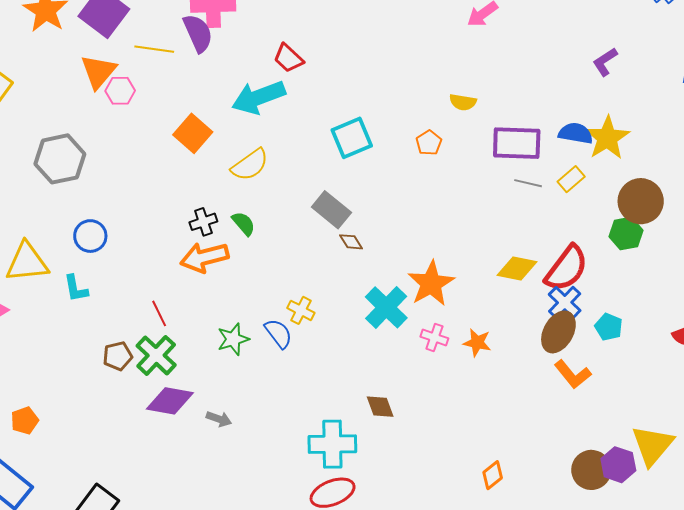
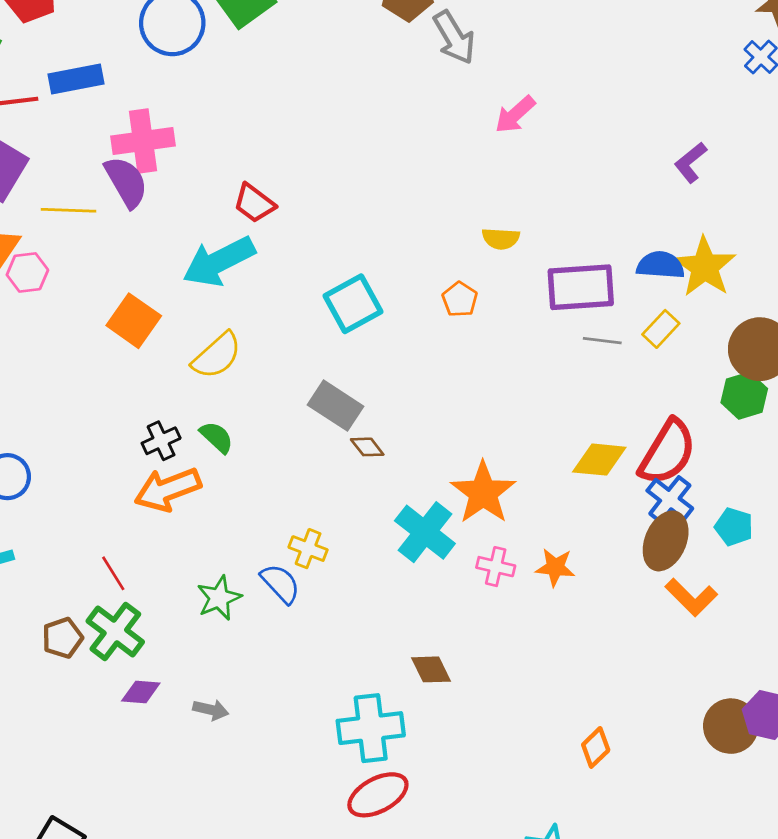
purple diamond: (170, 401) -> (141, 692), size x0.6

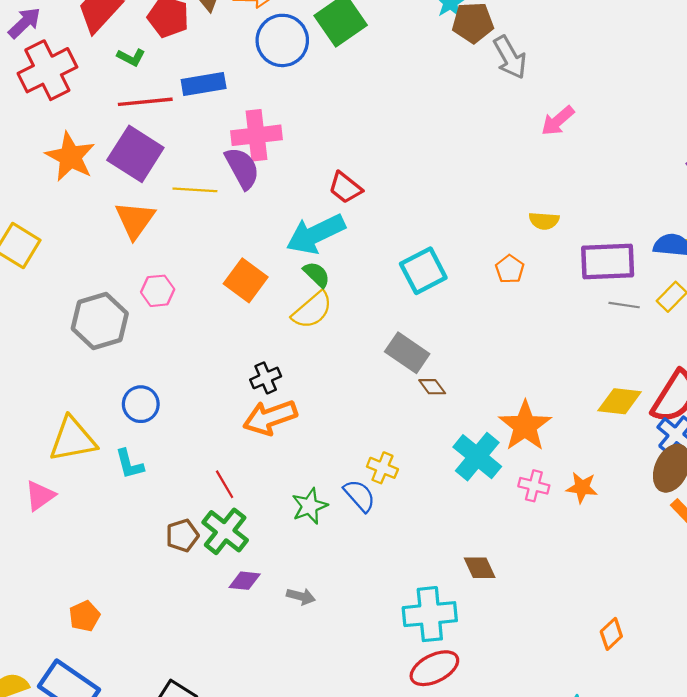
pink hexagon: (27, 272) -> (158, 291), moved
green semicircle: (217, 437) -> (317, 274), moved

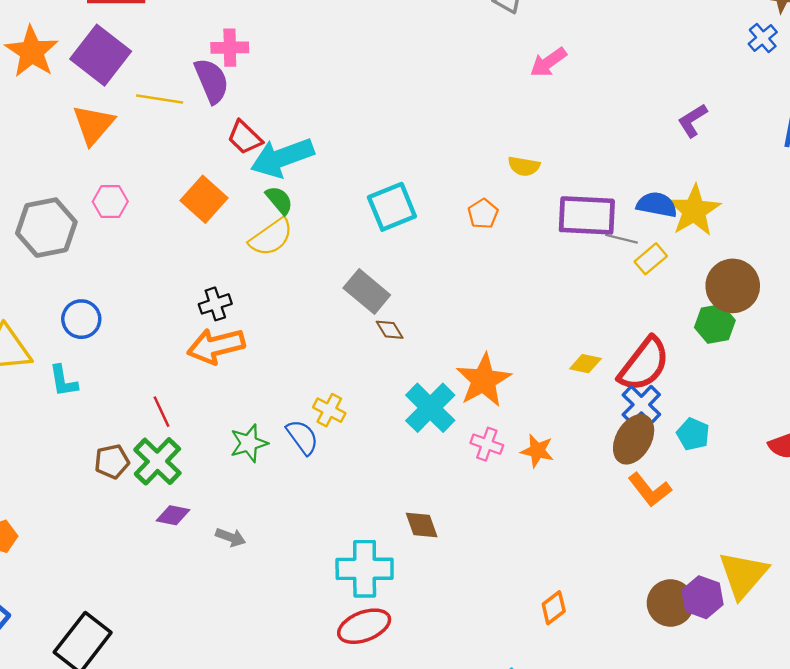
pink cross: (256, 135) -> (230, 48), size x0.7
red trapezoid: (345, 188) -> (245, 137), moved
gray line: (624, 305) -> (622, 239), moved
yellow diamond: (620, 401) -> (585, 364), size x0.7

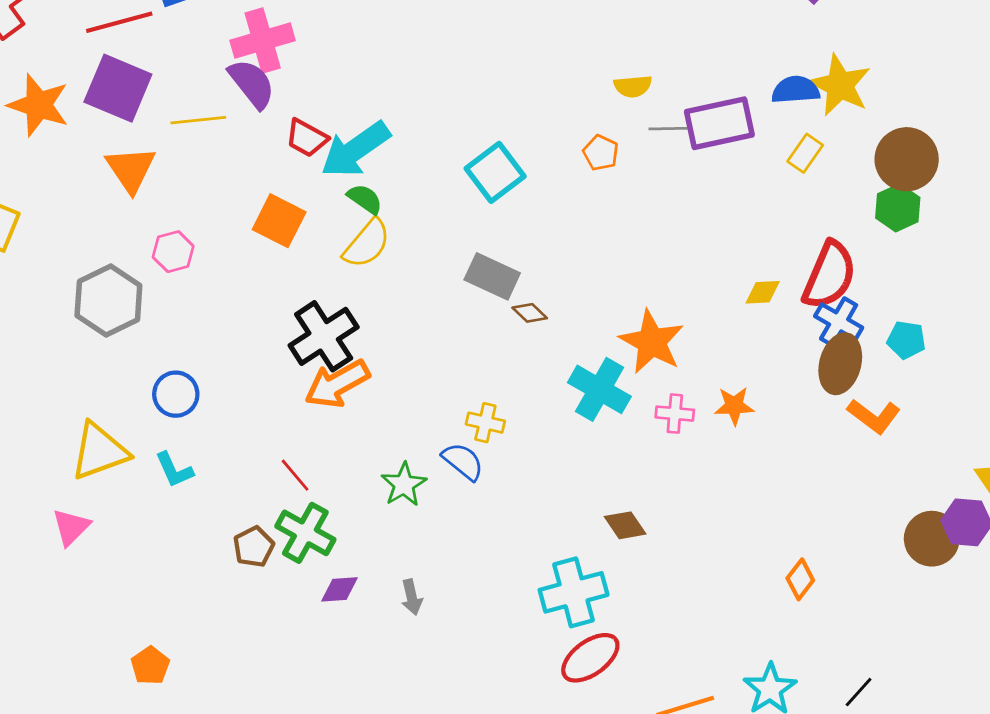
pink cross: (230, 48) -> (263, 40), size x1.4
gray line: (622, 239) -> (668, 129), moved
black cross: (215, 304) -> (324, 336), size x1.8
gray arrow: (231, 537) -> (412, 597), turned 72

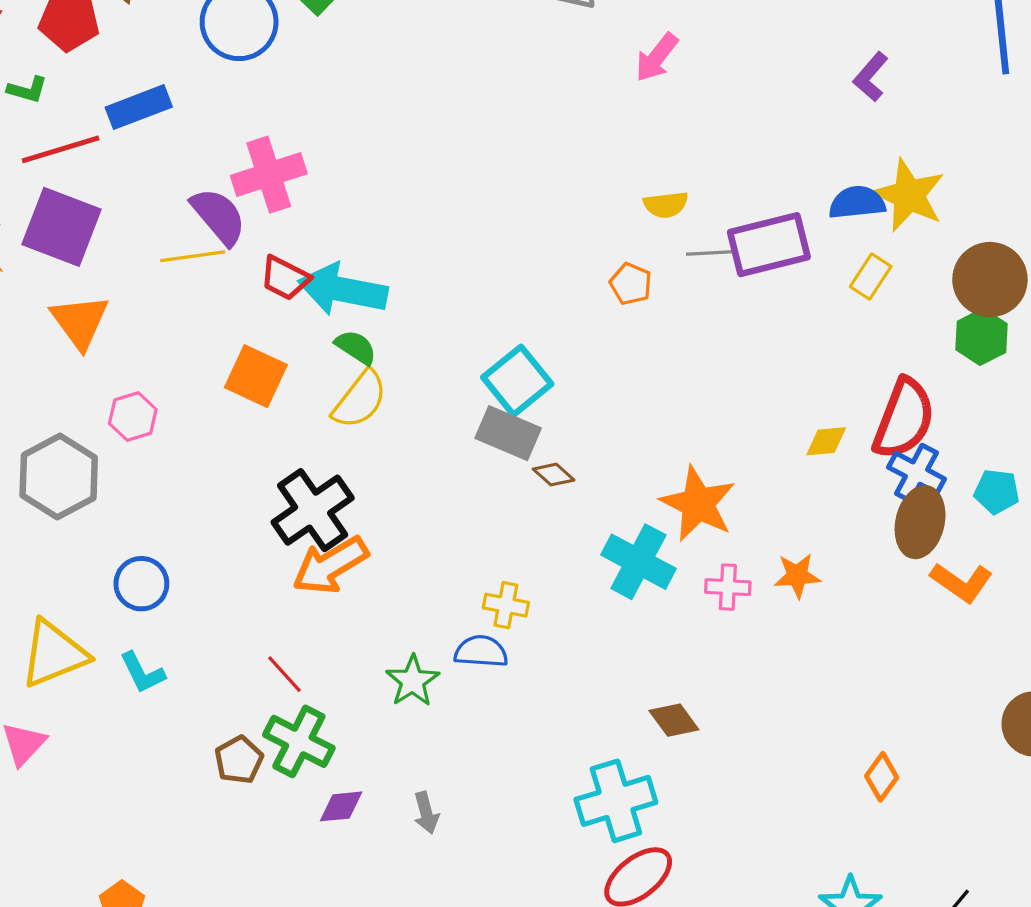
pink cross: (263, 40) -> (269, 175), moved
yellow line: (198, 120) -> (193, 256), moved
cyan arrow: (355, 150) -> (343, 290), turned 48
cyan square: (495, 172) -> (517, 381), moved
blue semicircle: (463, 461) -> (481, 651), turned -33

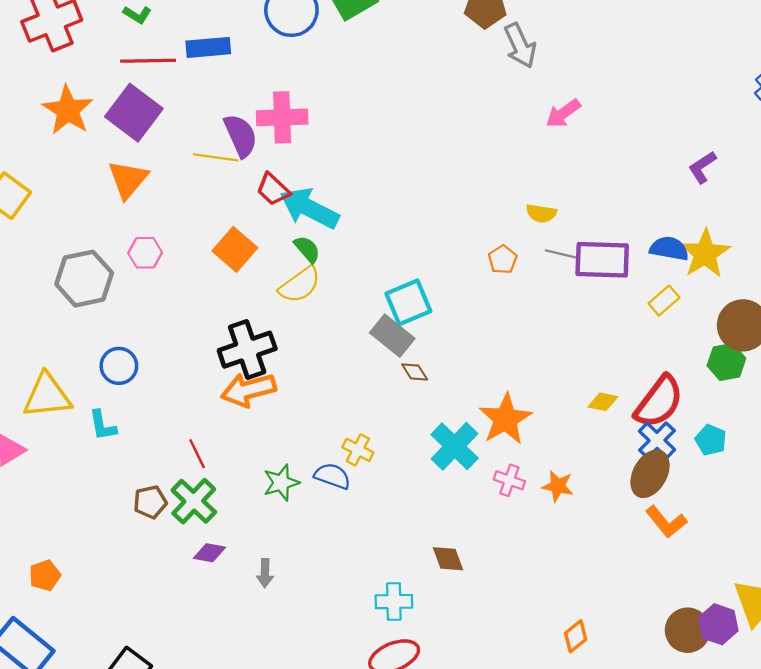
cyan pentagon: (997, 492) -> (711, 440), moved
cyan cross: (616, 801) -> (394, 602), size x0.7

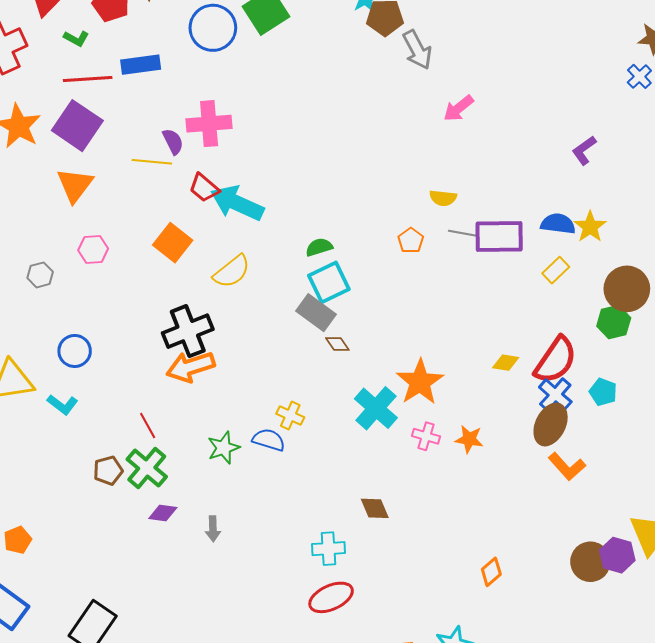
purple semicircle: (241, 136) -> (173, 141), size x0.7
green semicircle: (307, 249) -> (319, 247), moved, turned -64
yellow star: (705, 254) -> (590, 227), size x0.7
gray hexagon: (84, 279) -> (40, 275), size x0.5
cyan L-shape: (103, 425) -> (63, 405), turned -40

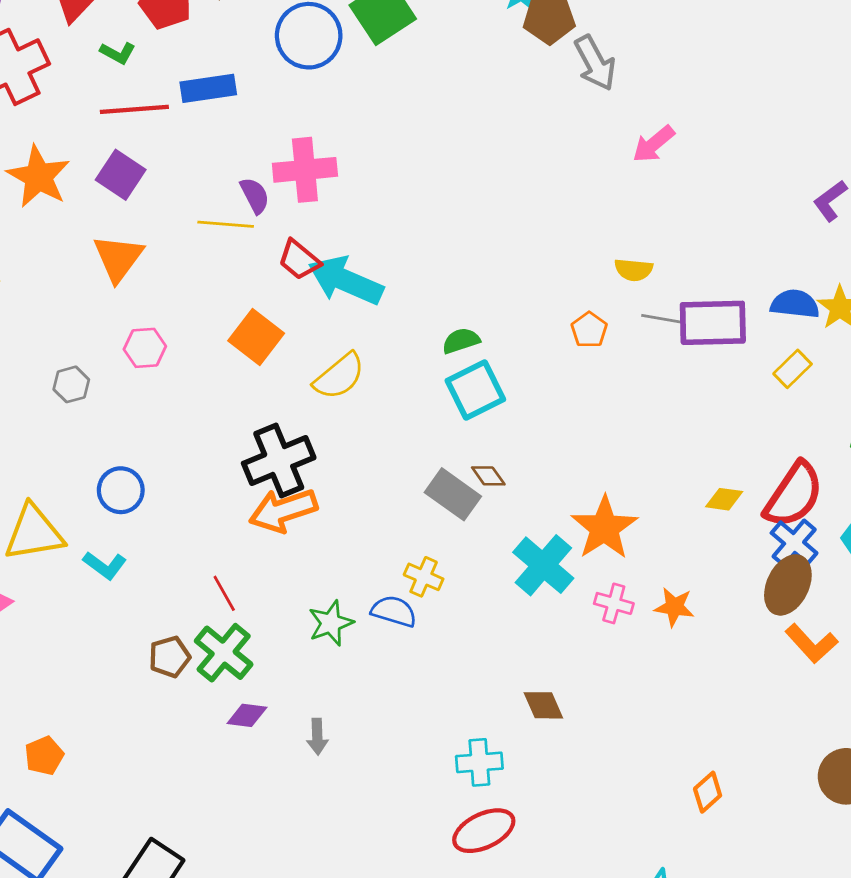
purple square: (77, 126) -> (121, 175), size x0.7
gray rectangle: (316, 313) -> (453, 494), moved

